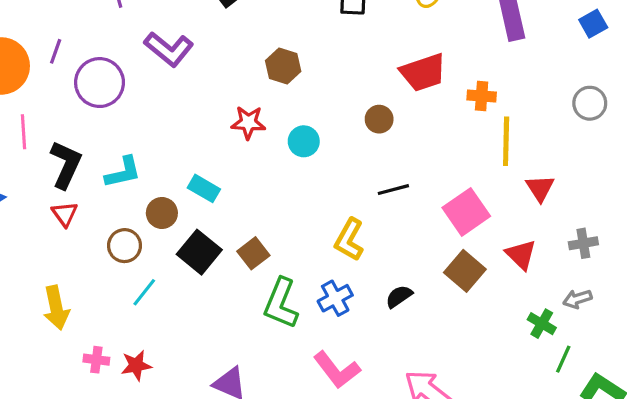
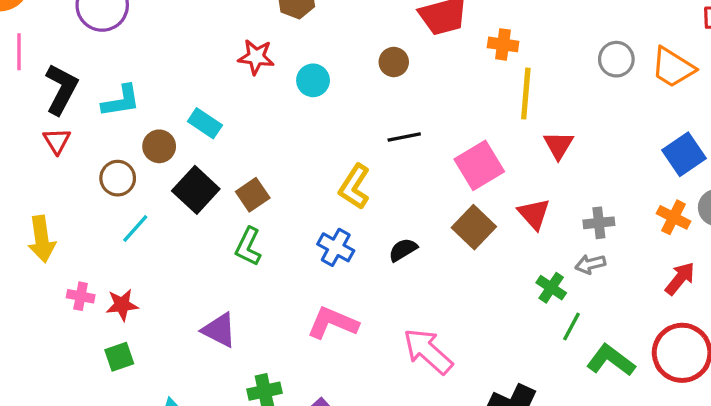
gray cross: (583, 243) -> (599, 223), moved
blue cross: (335, 298) -> (336, 247), turned -36
green L-shape: (281, 303) -> (248, 247), moved, size x0.7
pink L-shape: (337, 370) -> (333, 323), turned 147

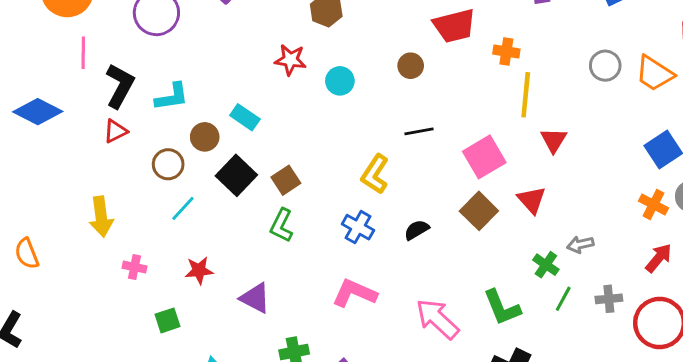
red triangle: (57, 141) -> (115, 131), turned 35
gray cross: (599, 223) -> (609, 299), moved
red star: (122, 305) -> (199, 270), moved
green L-shape: (611, 360) -> (502, 308), moved, turned -150

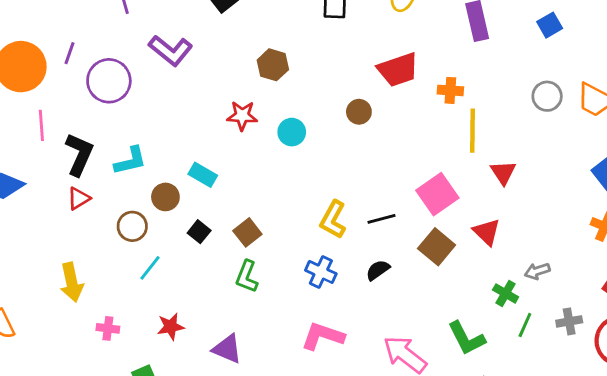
black line: (419, 131) -> (381, 219), moved
black square: (236, 175) -> (199, 232), size x0.6

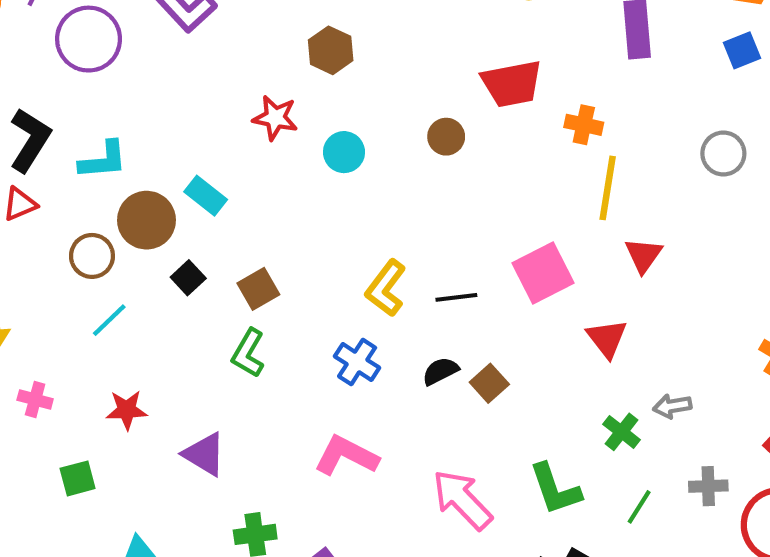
brown circle: (165, 197) -> (146, 220), size x1.4
brown square: (437, 247) -> (489, 383), moved, size x0.7
green line: (525, 325) -> (639, 507), moved

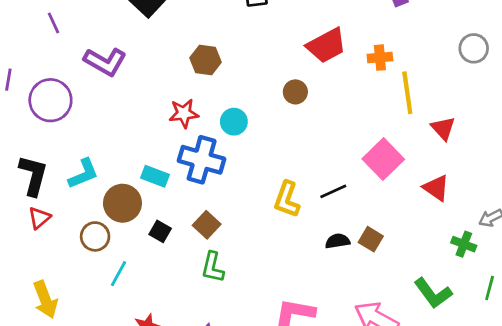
blue cross: (357, 362) -> (202, 160), moved, size x1.5
black semicircle: (440, 371) -> (338, 241), turned 35

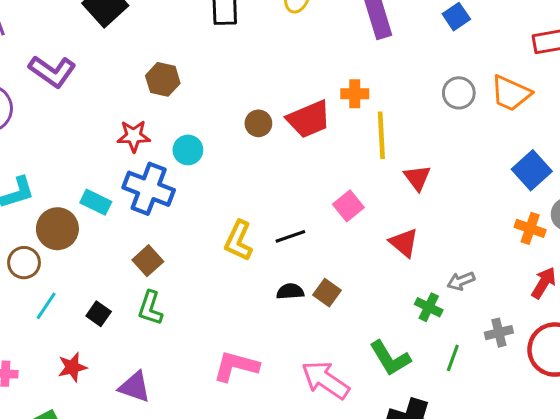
red trapezoid: (326, 46) -> (309, 119), moved
pink square: (383, 159) -> (348, 206), size x0.7
black square: (160, 231) -> (99, 314), moved

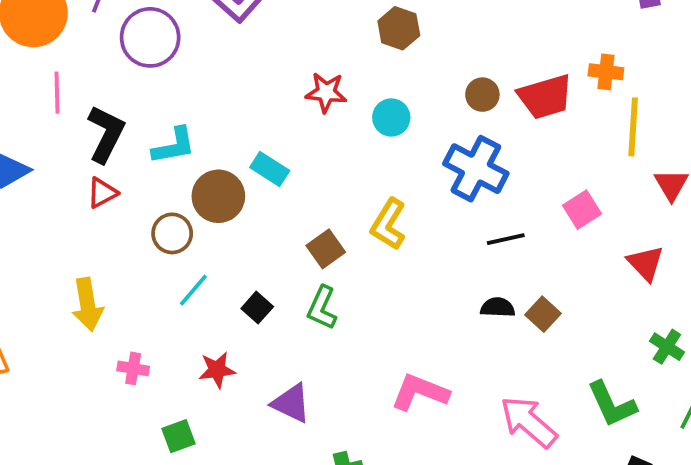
brown hexagon: (163, 79) -> (399, 28), moved
blue cross: (149, 189) -> (476, 169), moved
yellow L-shape: (239, 241) -> (388, 224), moved

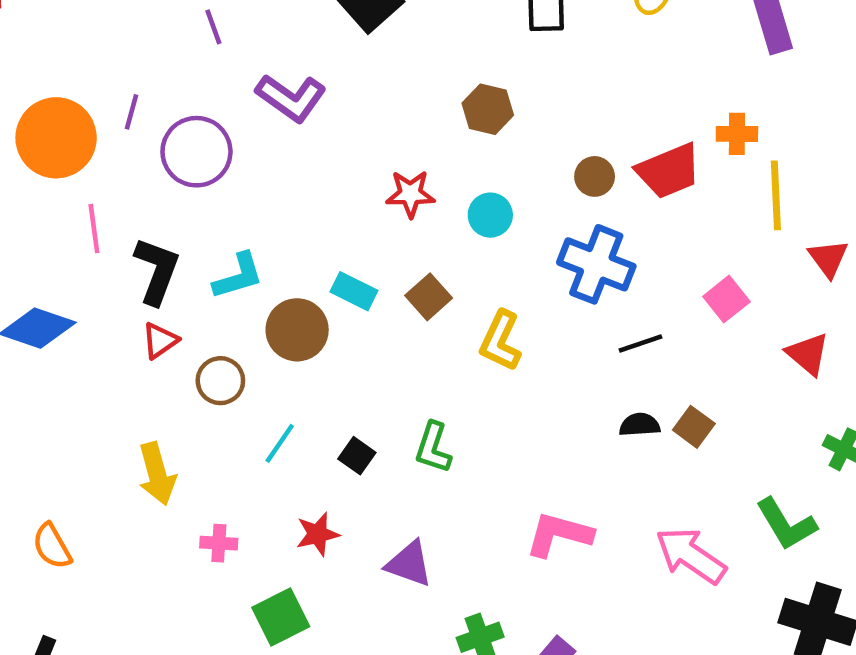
brown circle: (172, 233) -> (220, 381), moved
brown square: (326, 249) -> (429, 297), moved
green square: (178, 436) -> (281, 617), size x1.4

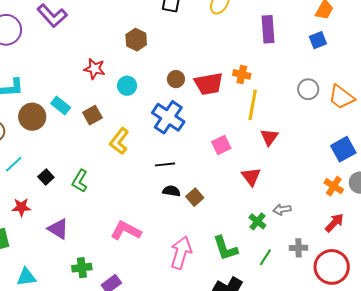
black line: (640, 344) -> (165, 164), moved
pink arrow: (691, 556) -> (181, 253), turned 60

